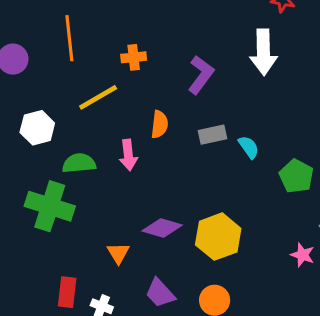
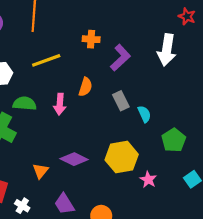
orange cross: (134, 57) -> (91, 39), moved
gray rectangle: (213, 135) -> (121, 101), turned 66
yellow hexagon: (218, 237) -> (122, 157), moved
pink star: (303, 255) -> (148, 180), moved

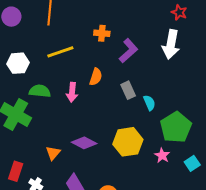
red star: (187, 16) -> (179, 12), moved
green pentagon: (174, 140) -> (176, 127), size x1.4
pink star: (148, 180) -> (162, 155), moved

